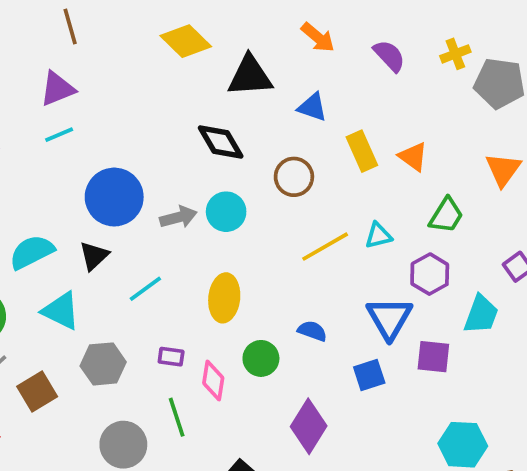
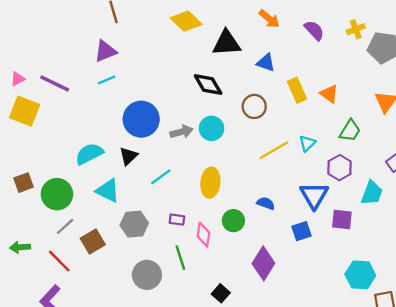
cyan triangle: (378, 236) -> (307, 143), turned -30

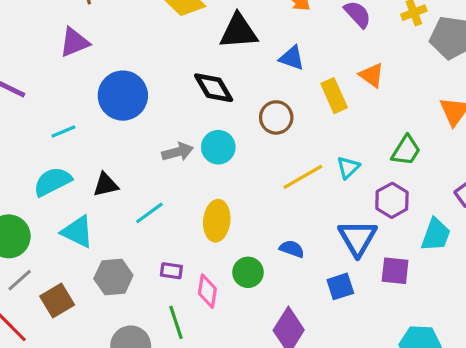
cyan line: (107, 80) -> (63, 132), moved
orange triangle: (329, 94) -> (372, 75), moved
blue circle: (141, 119) -> (123, 96), moved
black triangle: (128, 156) -> (106, 185), turned 30

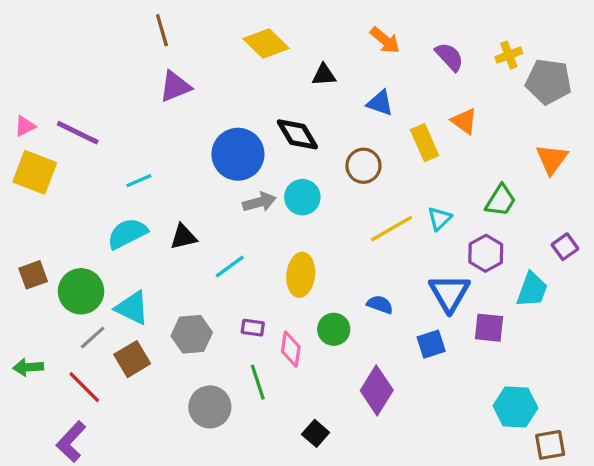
black triangle: (239, 31) -> (324, 75), size x0.6
purple triangle: (74, 42) -> (175, 86), moved
blue circle: (123, 96) -> (238, 154), moved
cyan triangle: (77, 232) -> (132, 308), moved

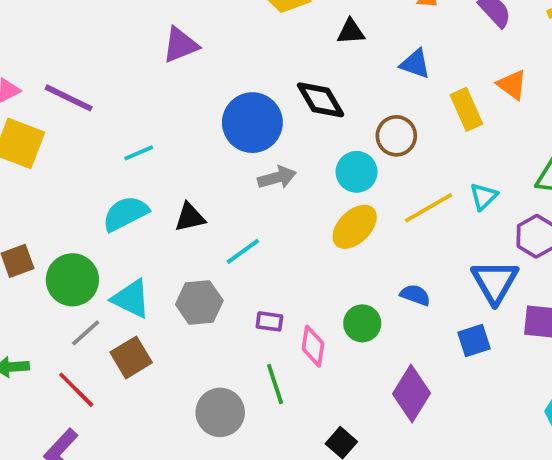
cyan circle: (302, 197) -> (357, 172), moved
yellow ellipse: (301, 275) -> (355, 227), moved, turned 39
gray hexagon: (192, 334) -> (199, 303), moved

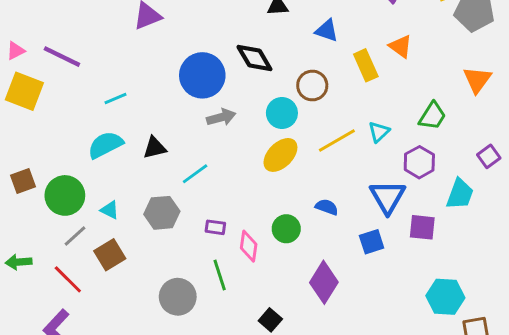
cyan triangle: (131, 299) -> (110, 210), size x0.6

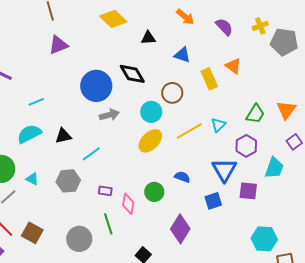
orange triangle: (477, 80) -> (286, 110), moved
brown square: (110, 255) -> (32, 233), moved, turned -30

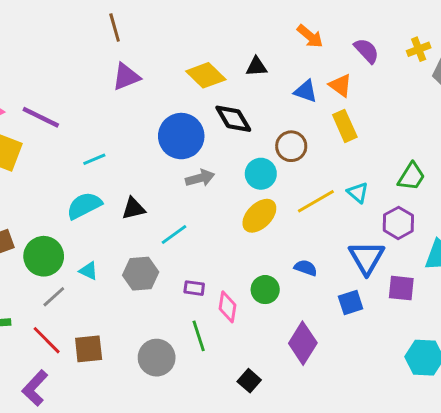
yellow diamond: (113, 19) -> (206, 75), moved
orange triangle: (233, 66) -> (340, 85), moved
cyan triangle: (218, 125) -> (358, 193), turned -35
brown square: (32, 233) -> (89, 349), turned -35

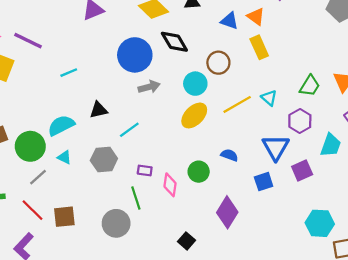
cyan semicircle: (84, 206) -> (61, 125), moved
purple square: (401, 288) -> (302, 171), turned -30
green line: (199, 336) -> (136, 198), moved

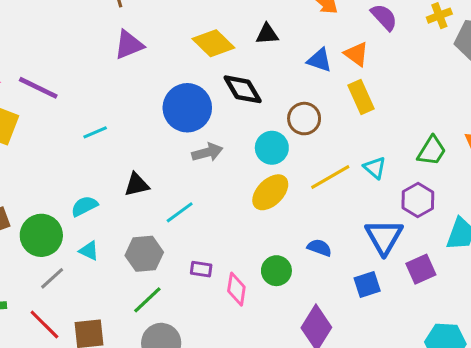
cyan semicircle: (61, 125) -> (84, 206), size x0.7
green line: (136, 198) -> (147, 300), moved, turned 65

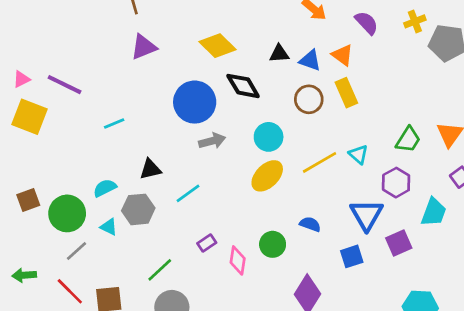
black triangle: (267, 34) -> (279, 54), moved
brown circle: (304, 119) -> (309, 99), moved
gray hexagon: (144, 254) -> (138, 209), moved
purple rectangle: (201, 269) -> (207, 243), turned -42

